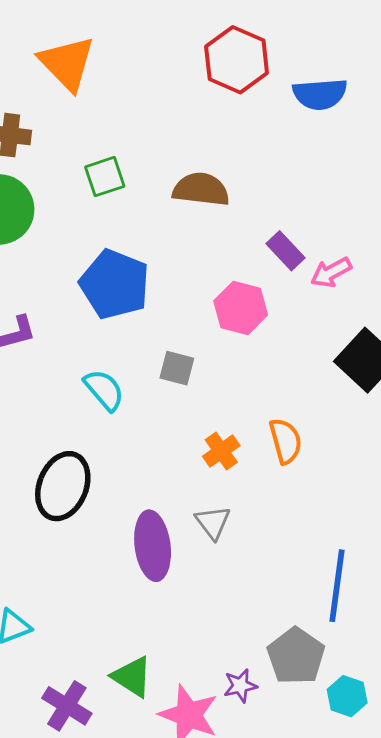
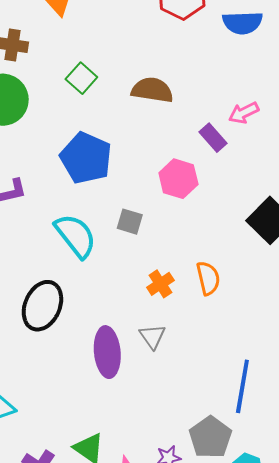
green square: (105, 177) -> (81, 78), turned -32
pink arrow: (331, 272) -> (244, 113), moved
cyan semicircle: (104, 390) -> (76, 236), size x1.4

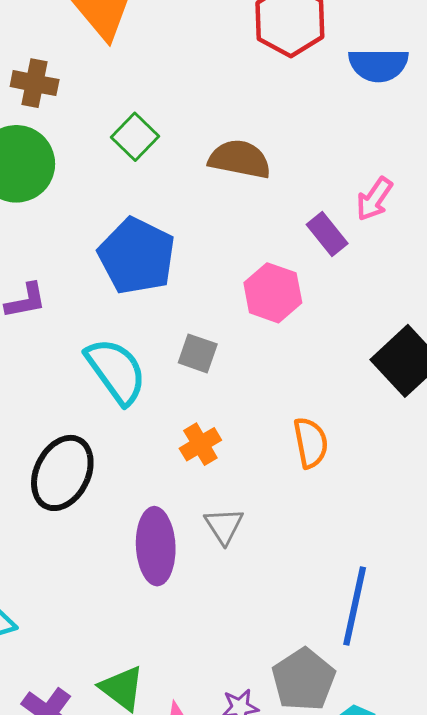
pink arrow: (244, 113) -> (374, 199), turned -32
orange cross: (160, 284) -> (200, 444), moved

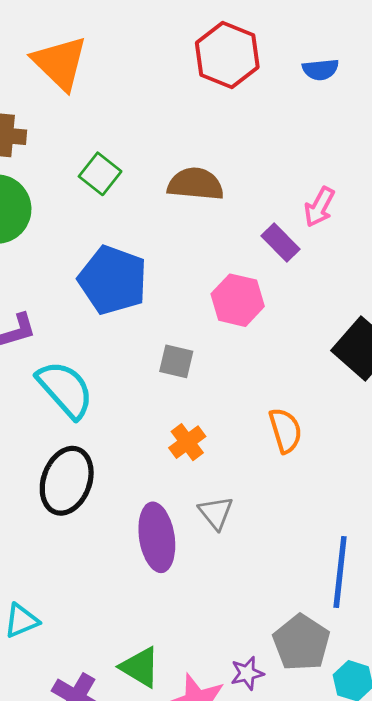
blue semicircle: (378, 65) -> (321, 69), moved, size x0.7
cyan semicircle: (116, 371) -> (65, 389), moved

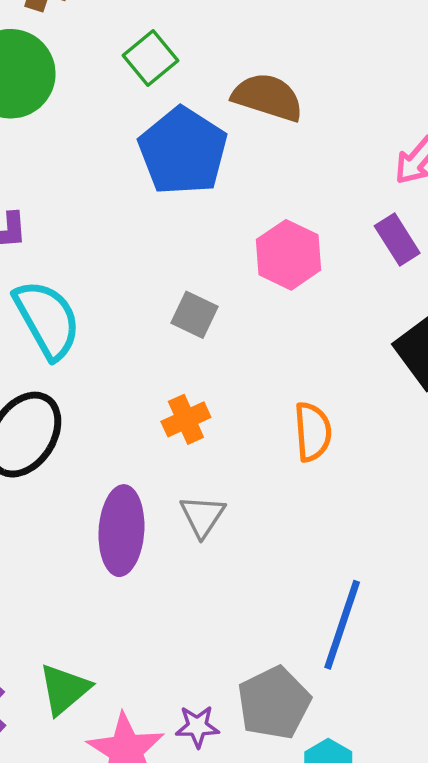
purple rectangle: (281, 243) -> (397, 240), moved
blue pentagon: (113, 280) -> (183, 151), moved
green triangle: (140, 667) -> (64, 689), turned 36

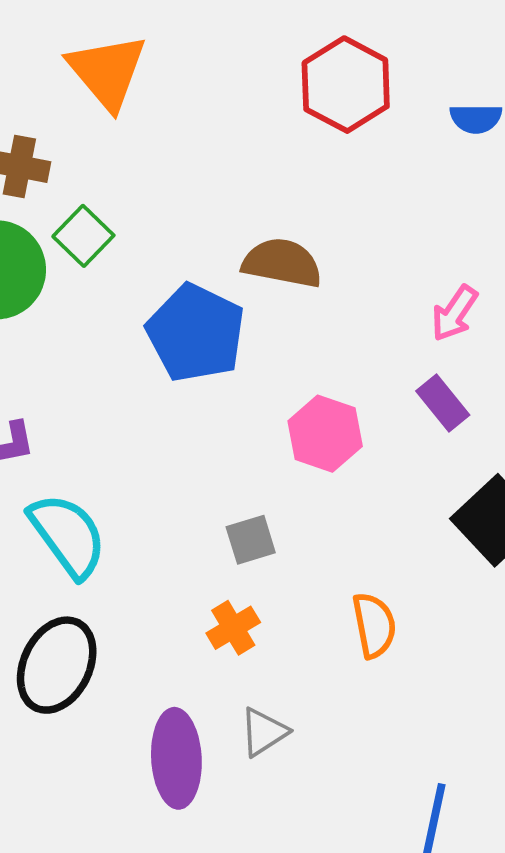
green square: (151, 58) -> (83, 236), moved
gray square: (194, 315) -> (251, 540), moved, turned -36
gray triangle: (202, 516) -> (264, 732), turned 30

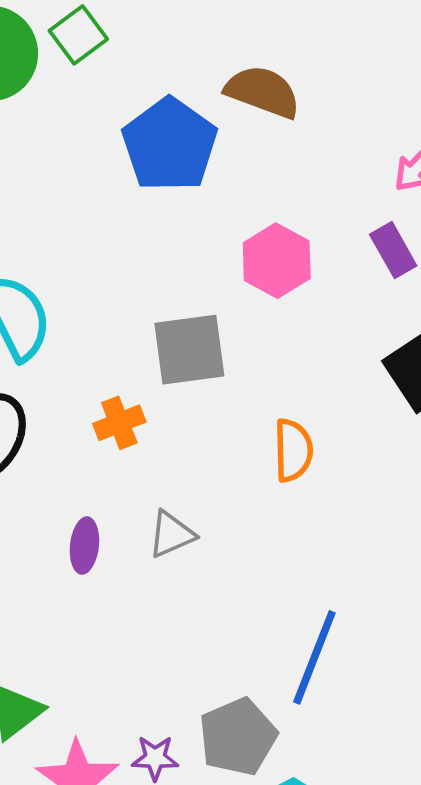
gray square: (251, 540) -> (189, 350), size x1.6
orange cross: (233, 628) -> (119, 423), moved
purple ellipse: (176, 758) -> (84, 546), size x0.6

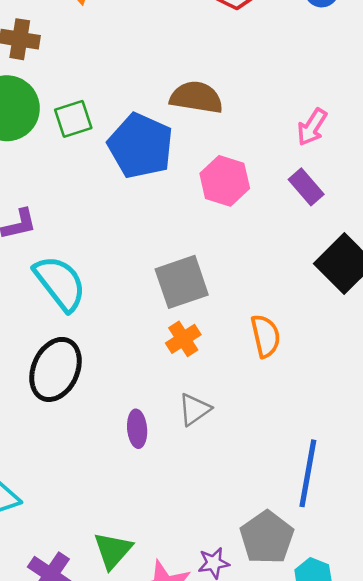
green square: (78, 35) -> (73, 119), moved, turned 30
pink hexagon: (277, 261) -> (225, 181), moved
orange cross: (119, 423) -> (183, 339), moved

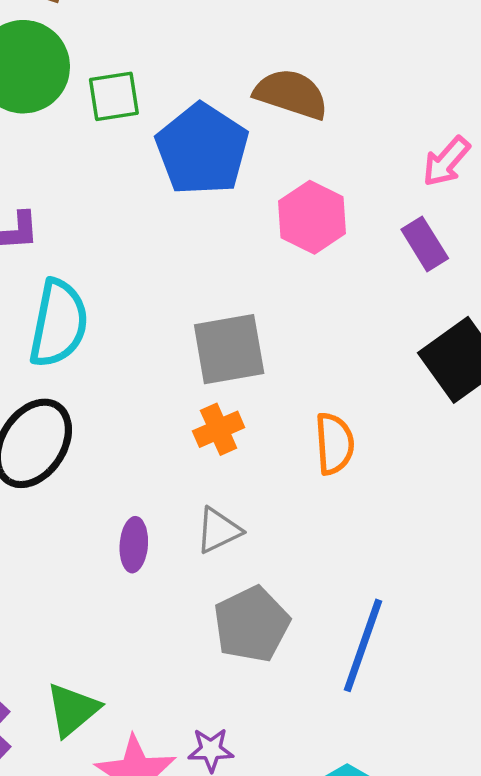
cyan semicircle: (60, 283) -> (59, 323), turned 40
gray pentagon: (267, 537) -> (252, 624), moved

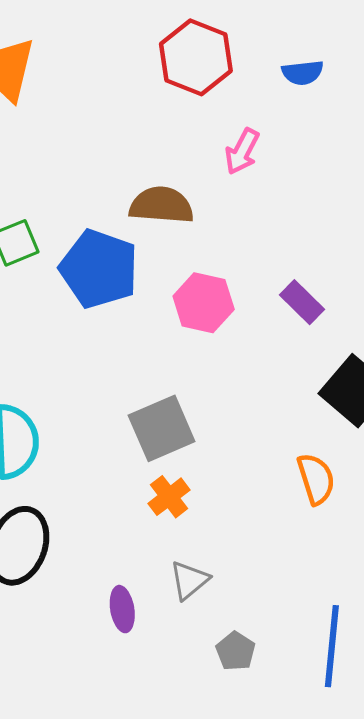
pink arrow: (446, 161) -> (242, 151), moved
orange semicircle: (334, 444) -> (316, 479), moved
gray pentagon: (252, 624) -> (236, 651), size x0.6

